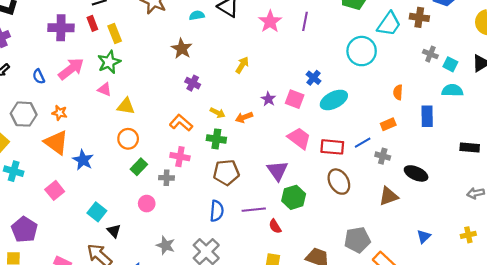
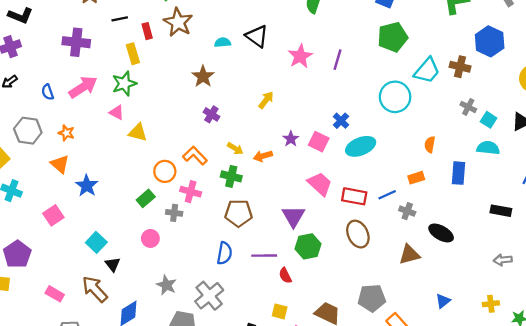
red rectangle: (92, 23) -> (147, 31), moved
orange circle: (128, 139) -> (165, 171), moved
orange triangle: (56, 142) -> (60, 164), size x0.7

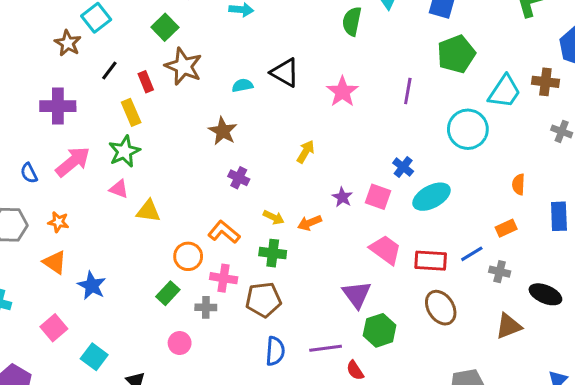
black line: (120, 19) -> (109, 71), turned -35
purple line: (337, 60) -> (408, 91), moved
brown pentagon: (238, 213) -> (263, 300), moved
cyan square: (96, 242) -> (94, 357), moved

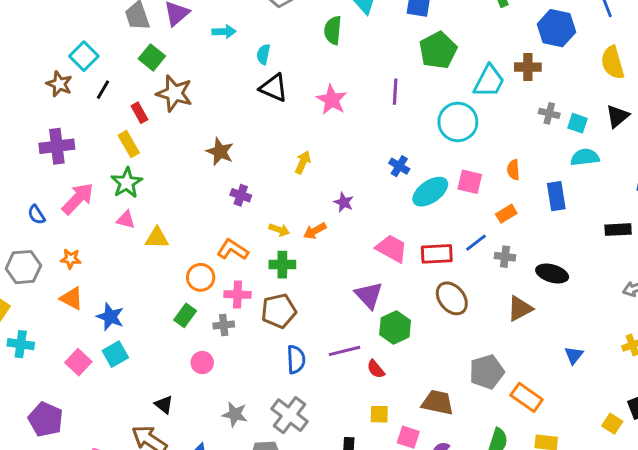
black line: (109, 71) -> (103, 90), moved
cyan semicircle: (242, 85) -> (263, 54), moved, turned -60
pink square: (378, 197) -> (470, 182), moved
cyan square: (94, 357) -> (115, 354), moved, turned 30

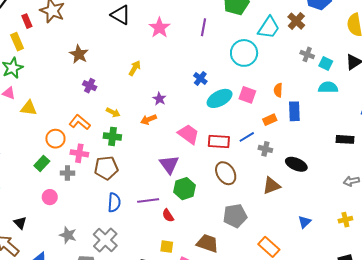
brown cross: (528, 67) -> (296, 21), turned 36
blue rectangle: (556, 196) -> (294, 111), moved
orange arrow: (315, 231) -> (149, 119), moved
gray pentagon: (487, 372) -> (235, 216), moved

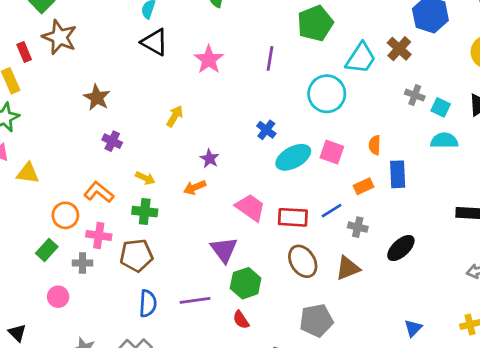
black ellipse: (296, 164) -> (401, 248), turned -65
brown triangle: (271, 186) -> (348, 268), moved
red semicircle: (168, 215) -> (241, 320), moved

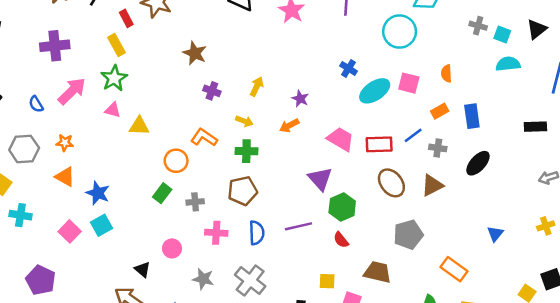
yellow arrow: (175, 116) -> (257, 86), moved
blue rectangle: (398, 174) -> (472, 116), moved
pink cross: (99, 235) -> (216, 233), moved
pink circle: (58, 297) -> (172, 248), moved

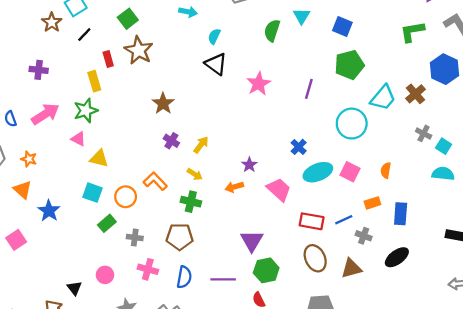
purple cross: (55, 46) -> (39, 70), size x0.7
yellow arrow: (257, 86) -> (201, 145), moved
pink trapezoid: (341, 139) -> (279, 189), moved
cyan square: (102, 225) -> (92, 193), moved, turned 36

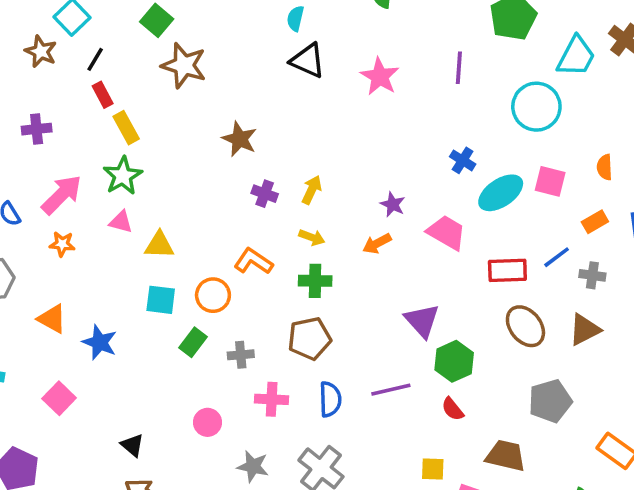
red rectangle: (108, 59) -> (103, 95), moved
orange star: (29, 159) -> (62, 244), moved
black triangle: (74, 288) -> (132, 445), moved

